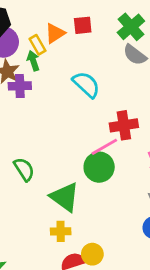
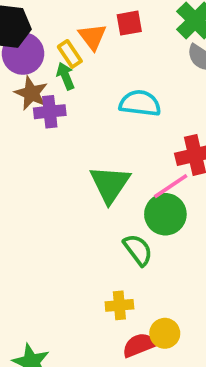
orange triangle: (55, 33) -> (92, 37), turned -30
cyan semicircle: (86, 85) -> (140, 103), turned -32
green semicircle: (24, 169) -> (138, 250), moved
green triangle: (65, 197) -> (110, 184), moved, turned 32

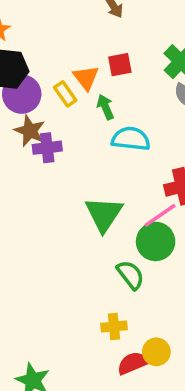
green arrow: (66, 76) -> (105, 107), moved

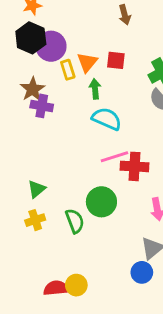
purple circle: (22, 94) -> (51, 46), moved
green triangle: (104, 214) -> (36, 189), moved, size x0.6
pink line: (160, 215) -> (114, 157), moved
yellow cross: (114, 326) -> (35, 220), moved, turned -30

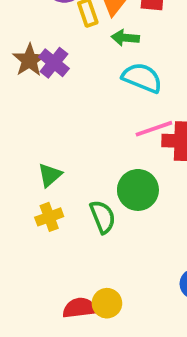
brown star: (33, 89) -> (29, 60), moved
green arrow: (95, 89) -> (125, 38), turned -78
purple cross: (42, 106) -> (54, 63), turned 30

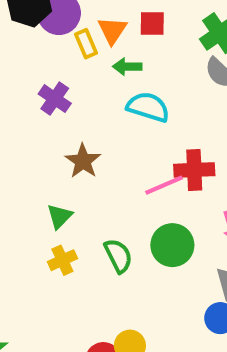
brown star: (29, 60) -> (83, 161), moved
pink line: (154, 129) -> (164, 185), moved
green circle: (138, 190) -> (172, 245), moved

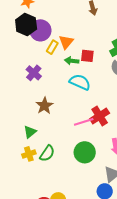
red square: (152, 23) -> (87, 56), moved
yellow rectangle: (86, 44) -> (52, 47), turned 48
red cross: (194, 170) -> (100, 116), turned -36
green semicircle: (118, 256) -> (47, 153), moved, turned 54

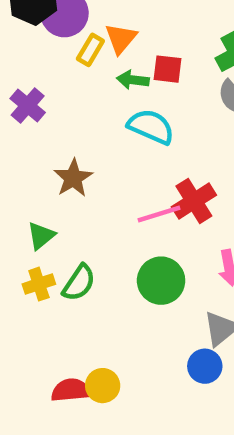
purple cross: (34, 73) -> (28, 105), moved

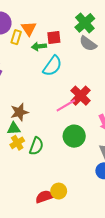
cyan semicircle: (151, 127) -> (52, 66), turned 115
brown star: (73, 178) -> (19, 112), moved, turned 30
green triangle: (41, 236) -> (14, 128), turned 48
yellow cross: (39, 284) -> (17, 143), moved

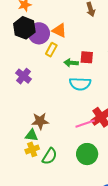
orange triangle: (29, 28) -> (59, 30), moved, turned -42
cyan semicircle: (52, 66) -> (80, 84), turned 45

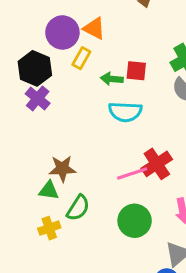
black hexagon: (24, 28) -> (35, 68), moved
yellow cross: (32, 149) -> (49, 228), moved
green semicircle: (50, 156) -> (78, 208), moved

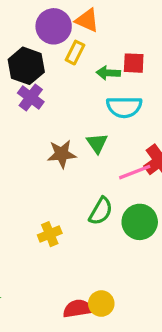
brown star: (62, 169) -> (62, 154), moved
green triangle: (49, 191) -> (97, 143), moved, turned 50
green semicircle: (78, 208) -> (101, 211), moved

